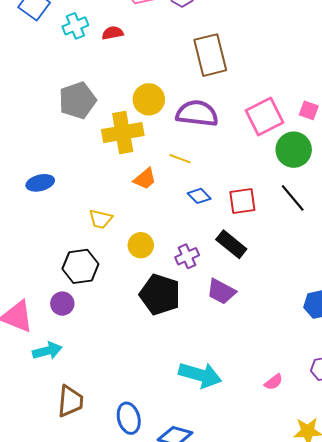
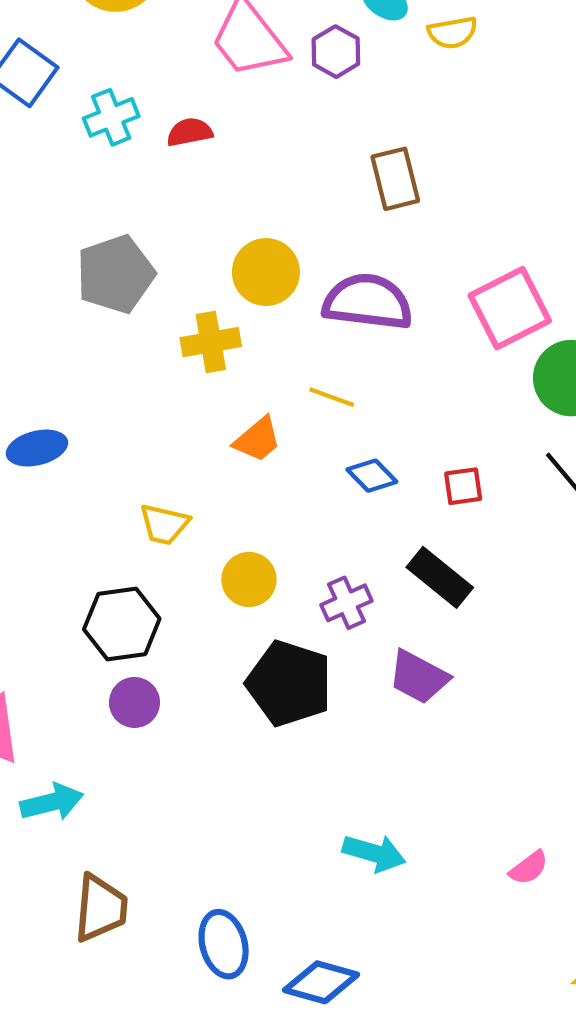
brown rectangle: (210, 55) -> (395, 179), size x0.7
yellow cross: (123, 133) -> (211, 342), size x0.7
red square: (242, 201) -> (463, 486), size x0.7
purple circle: (62, 304) -> (134, 702), moved
cyan arrow: (200, 375) -> (374, 853), size x0.7

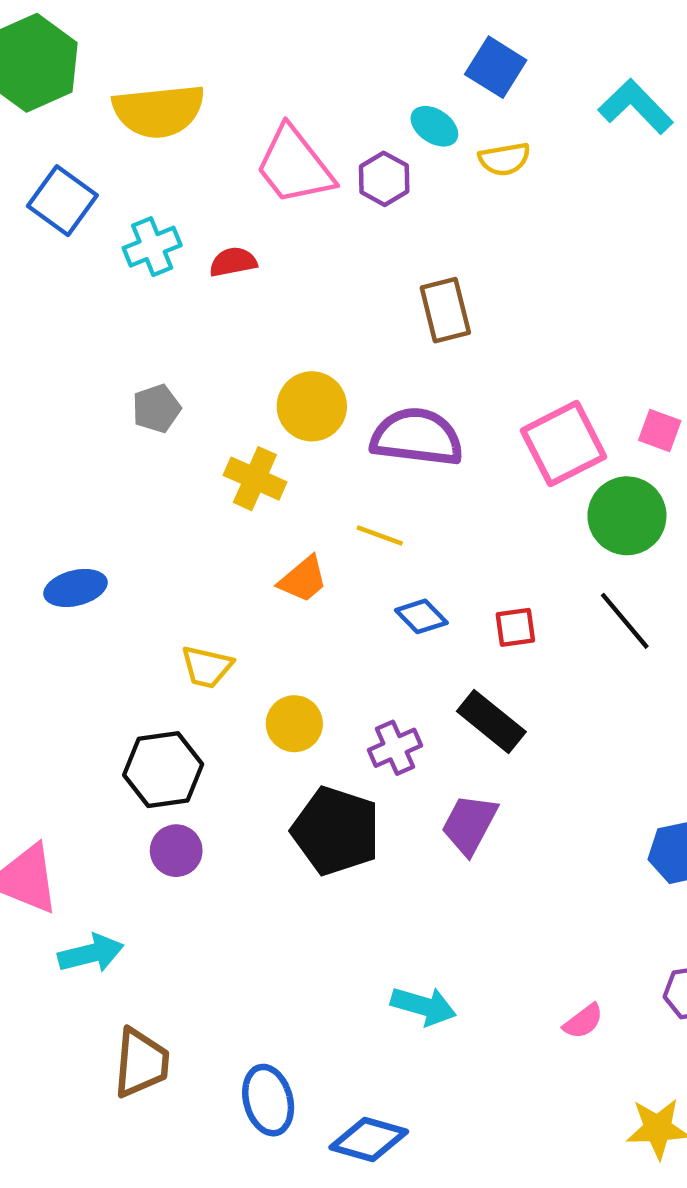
gray pentagon: (115, 274) -> (156, 409), size x0.6
yellow cross: (211, 342) -> (255, 479), turned 34
purple trapezoid: (419, 677) -> (469, 824), turned 90

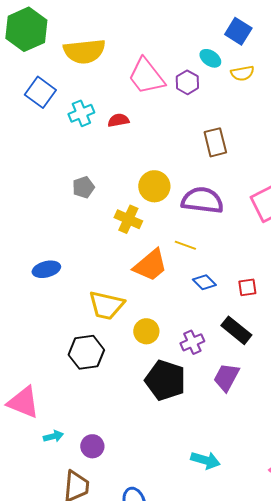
orange trapezoid: (303, 579) -> (150, 265), size x1.5
yellow trapezoid: (207, 667) -> (106, 305), size x1.5
purple circle: (176, 851) -> (92, 446), moved
cyan arrow: (91, 953) -> (53, 436), size x0.7

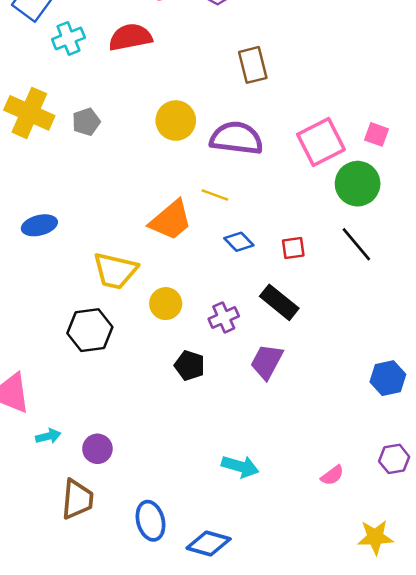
cyan cross: (81, 113) -> (68, 38), moved
red semicircle: (118, 120) -> (130, 37), size x1.6
yellow cross: (128, 219) -> (29, 113), moved, size x1.4
black pentagon: (165, 380) -> (190, 365), size x0.6

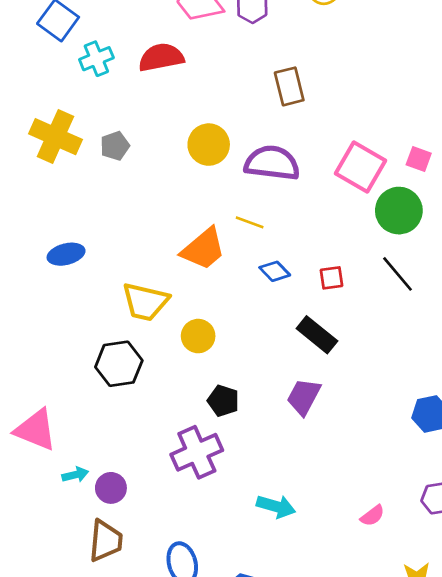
pink square: (321, 142) -> (361, 167), turned -33
purple cross: (224, 317) -> (197, 452), moved, size x1.6
purple circle: (97, 449) -> (111, 488), moved

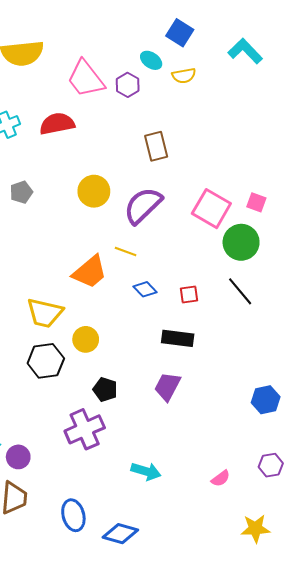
purple semicircle: (272, 163) -> (143, 205), turned -51
black rectangle: (317, 335) -> (178, 338), turned -32
black hexagon: (119, 364) -> (46, 361), moved

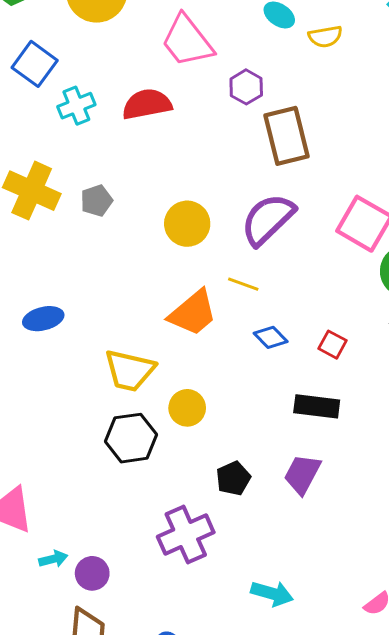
purple hexagon: (128, 85) -> (246, 87), moved
brown rectangle: (156, 146) -> (286, 136), size x1.4
yellow circle: (94, 191) -> (187, 224), moved
red square: (189, 294) -> (333, 345), turned 36
black pentagon: (105, 389) -> (233, 478), moved, turned 30

